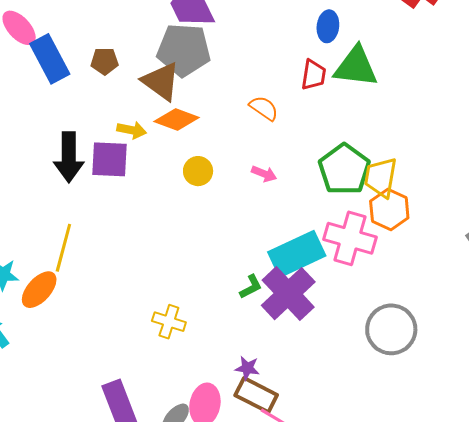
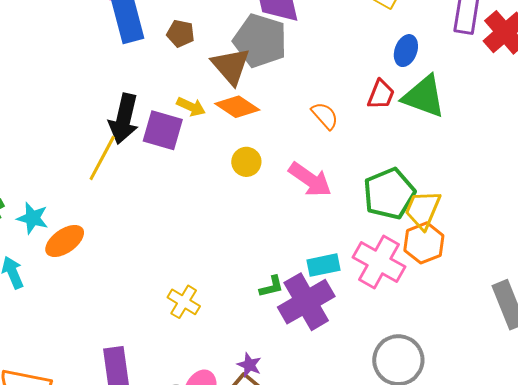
pink arrow: (264, 174) -> (310, 180), size x1.8
yellow line: (63, 248) -> (102, 158), moved
cyan rectangle: (297, 254) -> (324, 265), size x0.6

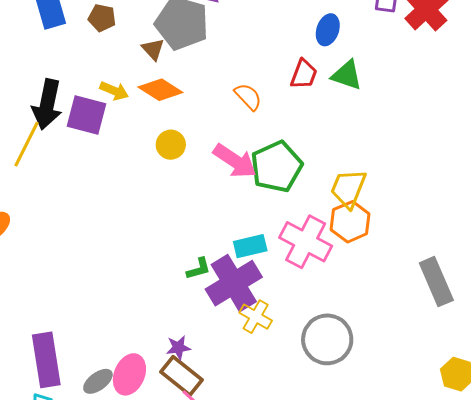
brown triangle: (231, 66) -> (153, 49), size x0.6
green triangle: (424, 96) -> (347, 75), size x0.7
green pentagon: (389, 194) -> (277, 167), moved
yellow cross: (184, 302) -> (256, 317), moved
purple star: (249, 365) -> (178, 348), turned -30

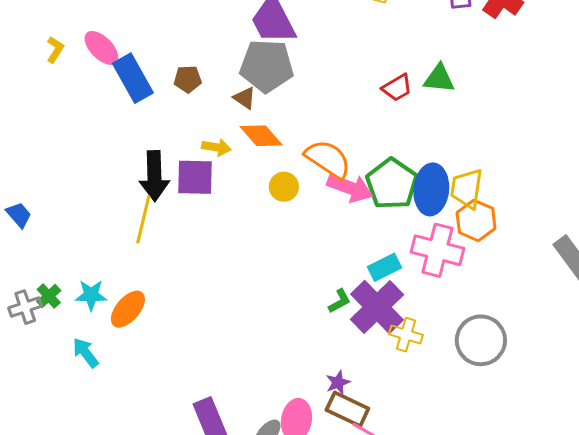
blue ellipse: (328, 30) -> (431, 189), moved, size x1.6
red trapezoid: (304, 74) -> (397, 88), turned 52
orange diamond: (160, 90) -> (261, 136), turned 30
orange semicircle: (248, 97) -> (328, 159), moved, size x1.6

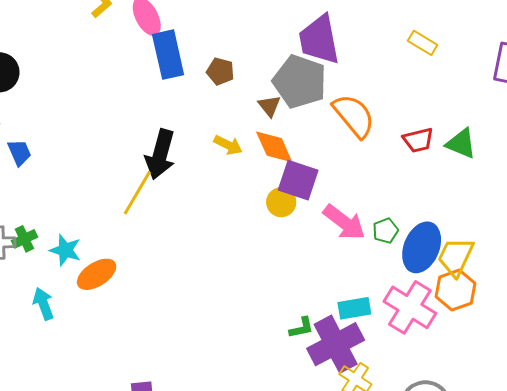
orange semicircle: (328, 159) -> (354, 116), moved
purple square: (195, 177) -> (298, 180), moved
green pentagon: (392, 184) -> (385, 231), size x0.5

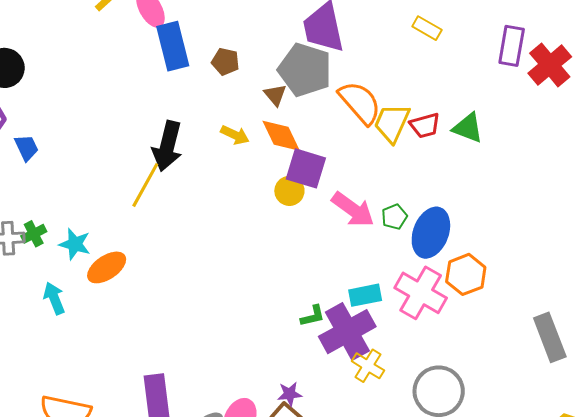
yellow trapezoid: (456, 257) -> (392, 123), moved

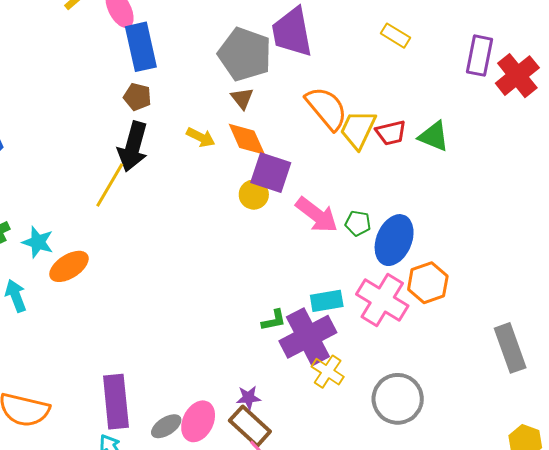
brown pentagon: (225, 62) -> (137, 97), moved
gray pentagon: (305, 70) -> (245, 54), moved
green pentagon: (394, 217) -> (358, 223), turned 30

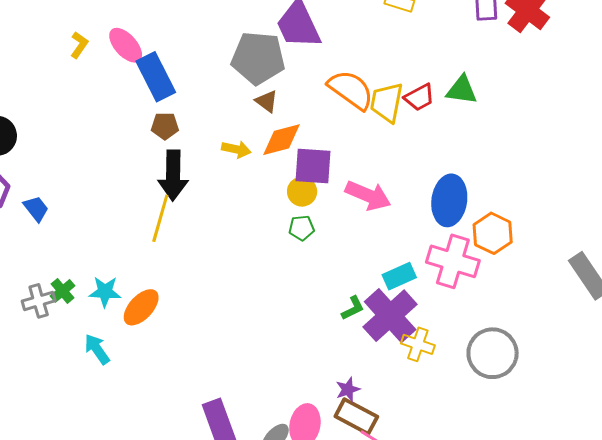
orange diamond: (247, 139) -> (281, 140), turned -66
green pentagon: (358, 223) -> (302, 228), moved

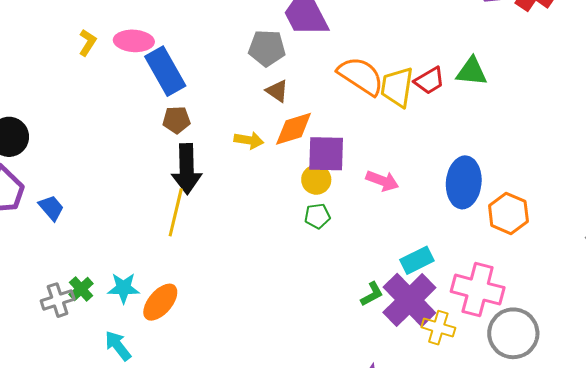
pink ellipse: (126, 45) -> (134, 41), turned -42
gray pentagon: (258, 58) -> (267, 48), size x0.7
pink arrow: (368, 195) -> (382, 181), size x0.7
pink cross: (453, 261) -> (478, 290), moved

